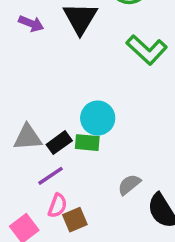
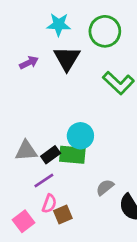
purple arrow: (31, 24) -> (29, 63), turned -48
green rectangle: (87, 143) -> (72, 155), size x1.4

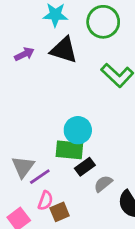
black triangle: (67, 58) -> (64, 50), turned -44
gray triangle: (26, 151) -> (23, 167), moved, turned -50
black rectangle: (51, 155) -> (85, 167), moved

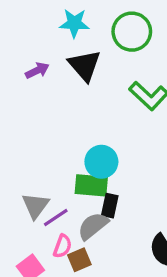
black triangle: (64, 50) -> (84, 65), turned 32
black rectangle: (85, 167) -> (110, 206), turned -42
gray semicircle: (103, 184) -> (93, 226), moved, size x1.4

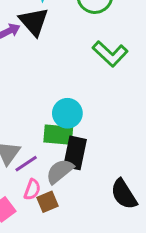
black triangle: (84, 65) -> (34, 22), moved
black rectangle: (110, 206) -> (75, 153), size x1.5

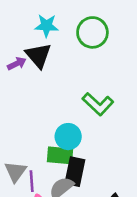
green L-shape: (110, 54) -> (98, 104), moved
purple line: (26, 164) -> (32, 181), turned -60

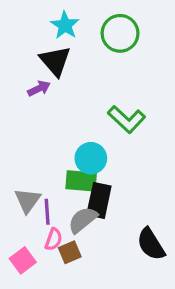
cyan star: (47, 26) -> (65, 25), turned 30
purple arrow: (17, 64) -> (39, 88), moved

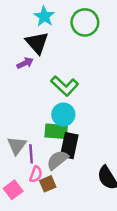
green L-shape: (127, 119) -> (65, 86), moved

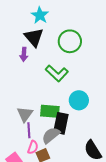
green circle: (85, 22) -> (70, 41), moved
purple arrow: (25, 63) -> (24, 54), turned 120
cyan circle: (63, 114) -> (79, 100), moved
gray triangle: (17, 146) -> (25, 114), moved

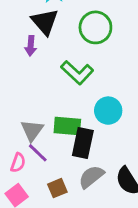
purple line: (29, 130) -> (38, 153), turned -42
gray semicircle: (51, 135) -> (91, 177), moved
pink semicircle: (33, 147) -> (18, 163), moved

